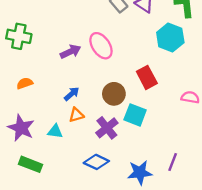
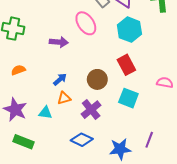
cyan hexagon: (170, 37) -> (129, 30), moved
pink ellipse: (101, 46) -> (86, 23), moved
purple arrow: (70, 52) -> (59, 42), turned 30
cyan square: (135, 115) -> (128, 98), moved

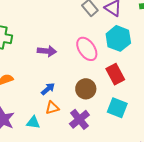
pink ellipse: (86, 23) -> (87, 49), moved

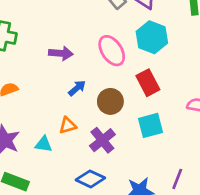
blue arrow: (48, 89) -> (77, 88), moved
cyan square: (117, 108) -> (151, 125), turned -36

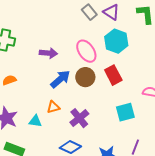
blue arrow: (77, 88) -> (60, 79), size x1.5
brown circle: (110, 101) -> (85, 77), moved
cyan square: (151, 125) -> (125, 112), moved

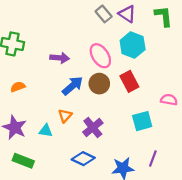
orange triangle: (53, 107) -> (65, 116), turned -32

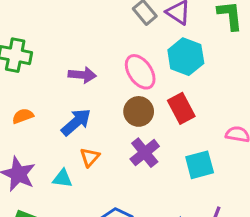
blue arrow: (73, 86) -> (76, 122), moved
purple cross: (93, 128) -> (145, 153), moved

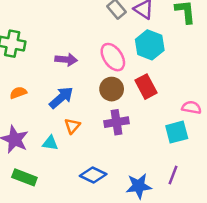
purple cross: (145, 153) -> (117, 122), turned 30
cyan square: (200, 165) -> (177, 132), moved

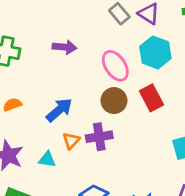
purple arrow: (66, 60) -> (64, 47), moved
purple cross: (117, 122) -> (99, 137), moved

